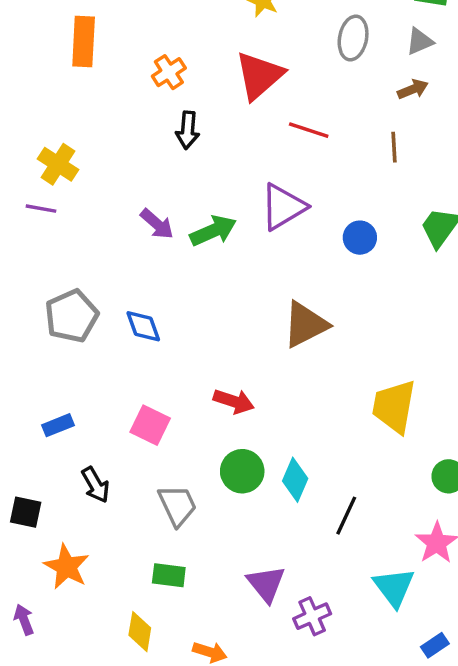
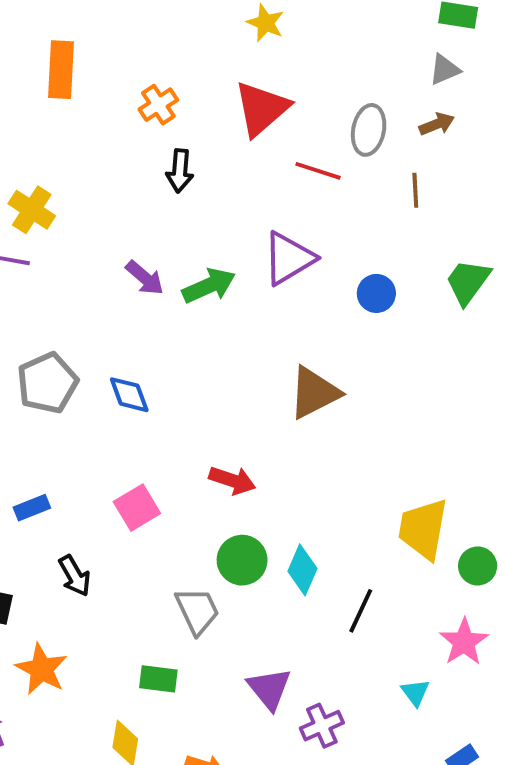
gray ellipse: (353, 38) -> (369, 130), moved
yellow trapezoid: (394, 406) -> (423, 529), moved
pink square: (150, 425) -> (137, 508), turned 33
gray trapezoid: (177, 505) -> (197, 611), moved
cyan triangle: (394, 587) -> (415, 693), size x0.6

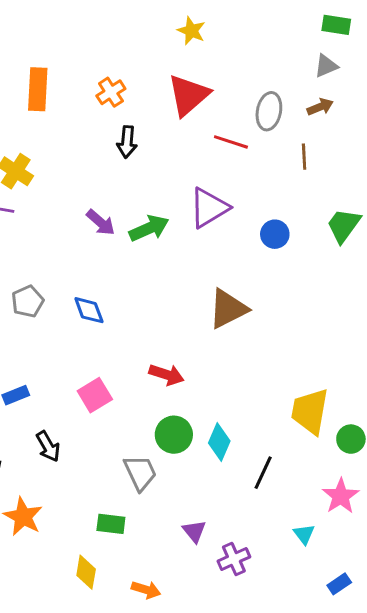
orange rectangle: (61, 70) -> (38, 89), moved
gray pentagon: (47, 383) -> (28, 301), size x0.7
purple triangle: (269, 689) -> (194, 531), size x0.7

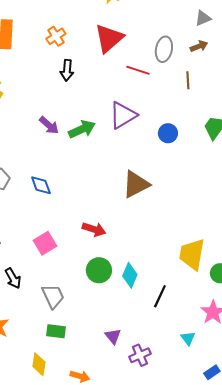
gray trapezoid: (140, 473) -> (53, 296), moved

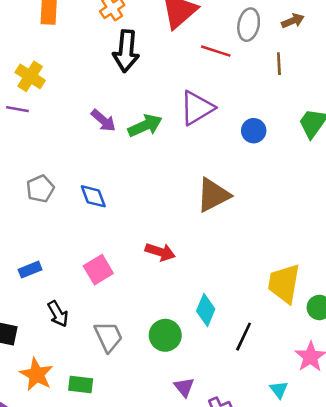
black arrow: (67, 70) -> (126, 51), size x1.5
green circle: (99, 270) -> (165, 335), moved
green rectangle: (56, 331) -> (81, 385), moved

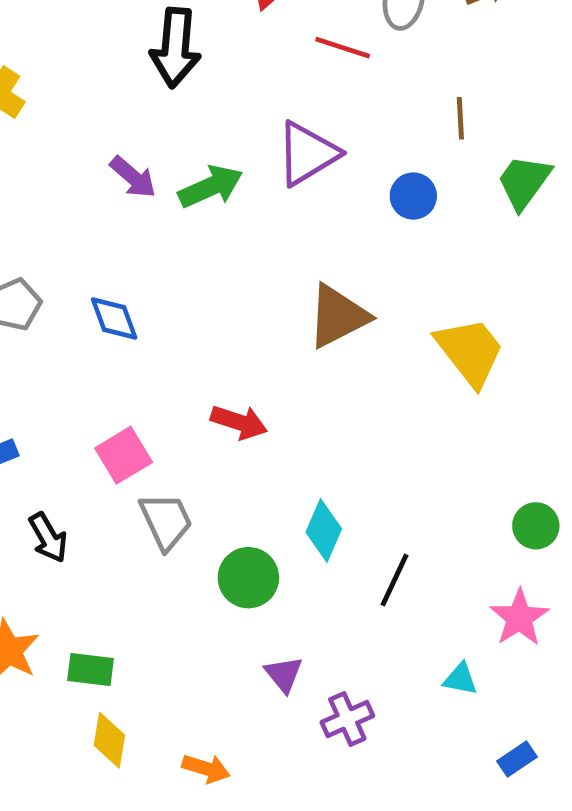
brown line: (279, 64) -> (460, 118), moved
yellow trapezoid: (284, 283) -> (470, 352), moved, turned 132
gray trapezoid: (108, 337) -> (166, 521), moved
cyan triangle: (279, 390) -> (460, 679), turned -42

